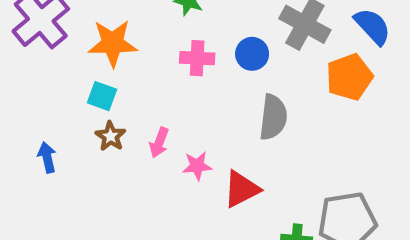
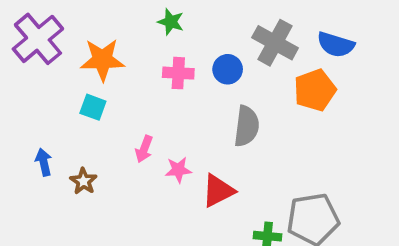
blue semicircle: (373, 26) -> (336, 45), turned 150
brown star: (111, 136) -> (83, 181), moved

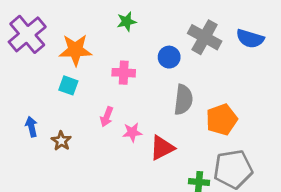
green star: (171, 22) -> (127, 22), turned -30
pink cross: (178, 73) -> (124, 73), moved
orange pentagon: (315, 90) -> (222, 120), moved

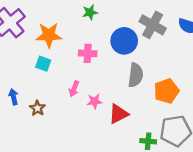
blue circle: (169, 57) -> (124, 41), size x1.5

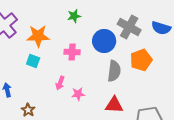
orange pentagon: (166, 91) -> (141, 60), moved
brown star: (37, 108) -> (28, 110), moved
red triangle: (118, 114) -> (114, 105), moved, turned 30

